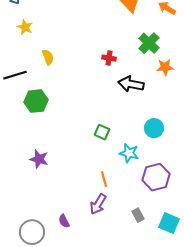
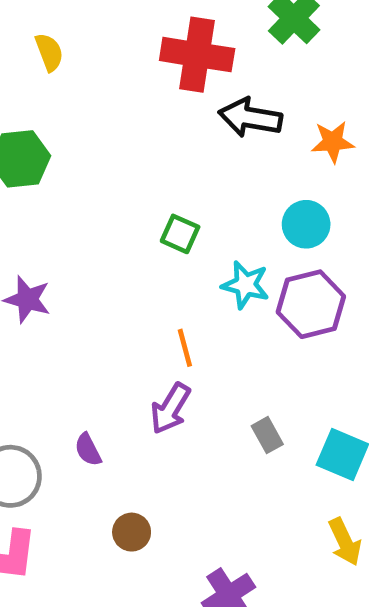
red cross: (109, 58) -> (197, 55), size x2.0
orange star: (165, 67) -> (333, 142), moved
purple hexagon: (156, 177) -> (311, 304), moved

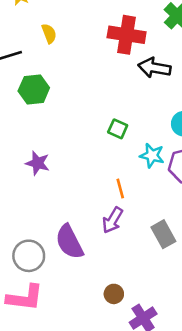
gray rectangle: (267, 435) -> (163, 234), size x1.5
purple semicircle: (88, 450) -> (69, 242), size x2.0
brown circle: (132, 532) -> (114, 294), moved

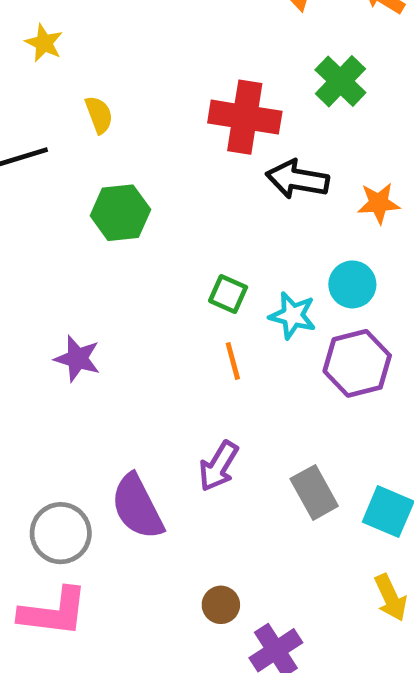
green hexagon: (34, 89) -> (120, 213), moved
cyan star: (152, 155) -> (293, 316), moved
orange line: (120, 188) -> (233, 361), moved

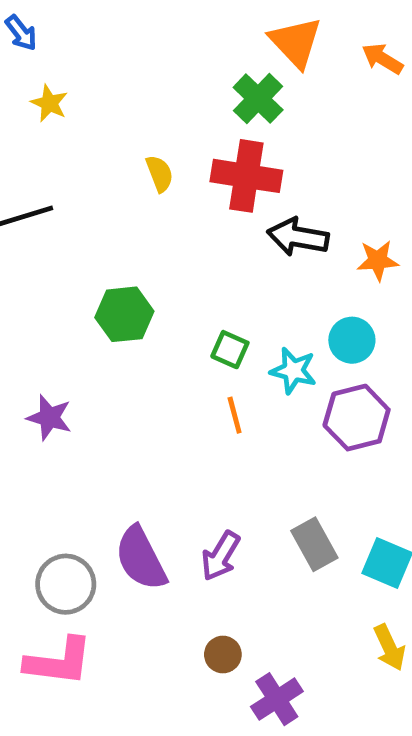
green cross: (340, 81) -> (258, 99), moved
yellow semicircle: (99, 115) -> (160, 174), moved
green hexagon: (120, 213) -> (124, 314), moved
purple star: (77, 359) -> (49, 418), moved
purple arrow: (218, 466) -> (221, 556), moved

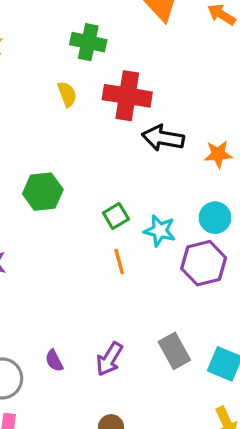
green cross: (258, 99) -> (88, 42), moved, turned -32
cyan circle: (352, 340) -> (215, 218), moved
green square: (230, 350) -> (116, 216), turned 35
purple semicircle: (141, 558) -> (54, 361), size x0.5

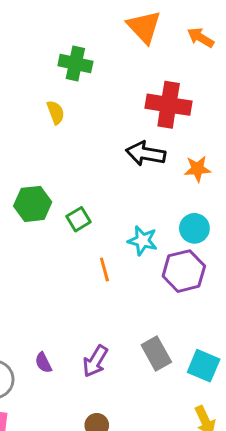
red cross: (127, 96) -> (169, 105), moved
green square: (116, 216) -> (78, 219), moved

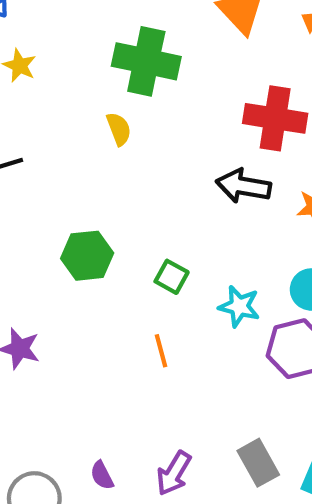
green cross: (75, 64) -> (146, 61), size x1.4
green square: (78, 219) -> (172, 277), moved, turned -30
orange line: (104, 270) -> (161, 351), moved

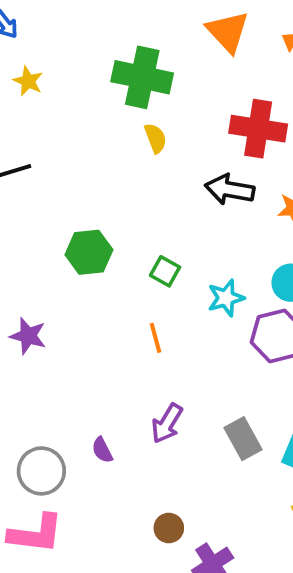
yellow semicircle: (119, 129) -> (155, 138), moved
cyan star: (239, 306) -> (226, 298), turned -30
purple arrow: (174, 473) -> (167, 423), moved

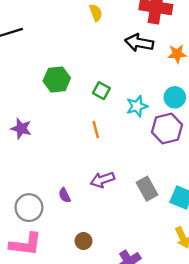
purple arrow: (167, 423) -> (102, 180), turned 40
brown circle: (169, 528) -> (84, 241), moved

